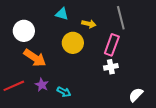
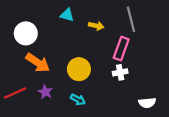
yellow circle: (73, 43) -> (79, 69), moved
cyan arrow: (64, 92) -> (78, 99), moved
white semicircle: (136, 95) -> (147, 103), turned -140

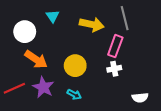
cyan triangle: (67, 15) -> (53, 16), moved, turned 40
yellow arrow: (96, 26) -> (92, 24), size x1.6
purple star: (45, 92) -> (43, 87), size x1.5

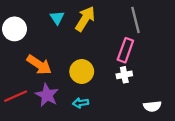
yellow arrow: (92, 24) -> (85, 19), moved, turned -70
white circle: (25, 32) -> (14, 29), moved
cyan arrow: (74, 94) -> (81, 103), turned 144

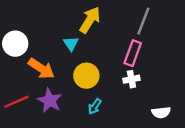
cyan triangle: (57, 18) -> (71, 44), moved
gray line: (135, 20) -> (143, 21), turned 35
white circle: (14, 29) -> (15, 44), moved
cyan arrow: (81, 103) -> (95, 106), moved, turned -48

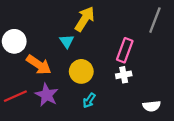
gray line: (143, 21) -> (155, 20), moved

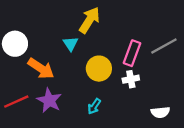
gray line: (155, 20) -> (164, 46), moved, turned 40
yellow circle: (81, 71) -> (99, 69), moved

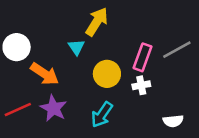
cyan arrow: (94, 106) -> (102, 115), size x1.5

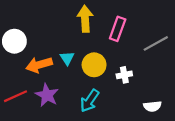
yellow arrow: (97, 22) -> (85, 19), turned -35
cyan triangle: (76, 47) -> (67, 58), moved
pink rectangle: (143, 57) -> (118, 29), moved
orange arrow: (45, 74) -> (39, 65), turned 130

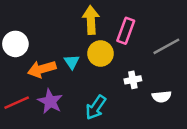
yellow circle: (94, 65) -> (100, 54), moved
white semicircle: (152, 106) -> (162, 97), moved

